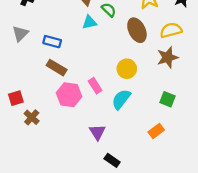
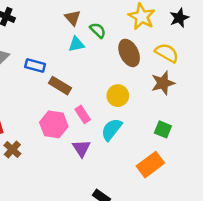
yellow semicircle: (171, 30) -> (167, 53), turned 45
brown rectangle: (57, 68) -> (60, 86), moved
orange rectangle: (156, 131) -> (150, 165), size x1.5
purple triangle: (97, 132) -> (81, 148), moved

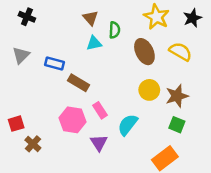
green semicircle: (98, 30) -> (114, 30), turned 49
brown star: (163, 83) -> (177, 96), moved
yellow circle: (118, 96) -> (149, 90), moved

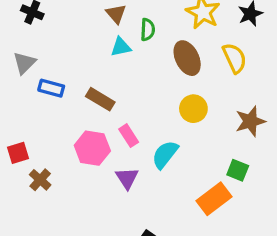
yellow semicircle: (180, 52) -> (235, 58), turned 35
blue rectangle: (55, 64) -> (51, 88), moved
brown star: (177, 96) -> (250, 121), moved
green square: (177, 125) -> (238, 170), moved

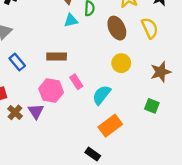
blue rectangle: (51, 88) -> (17, 62), moved, turned 35
brown rectangle: (100, 99) -> (57, 57), turned -30
purple triangle: (127, 178) -> (36, 111), moved
orange rectangle: (214, 199) -> (110, 126), moved

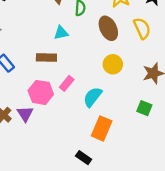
cyan triangle: (71, 20) -> (61, 33), moved
pink rectangle: (76, 82) -> (67, 83), turned 72
orange rectangle: (110, 126) -> (102, 128), turned -30

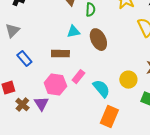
brown ellipse: (108, 28) -> (98, 40), moved
yellow circle: (113, 64) -> (128, 80), moved
cyan semicircle: (93, 97) -> (101, 89), turned 102

